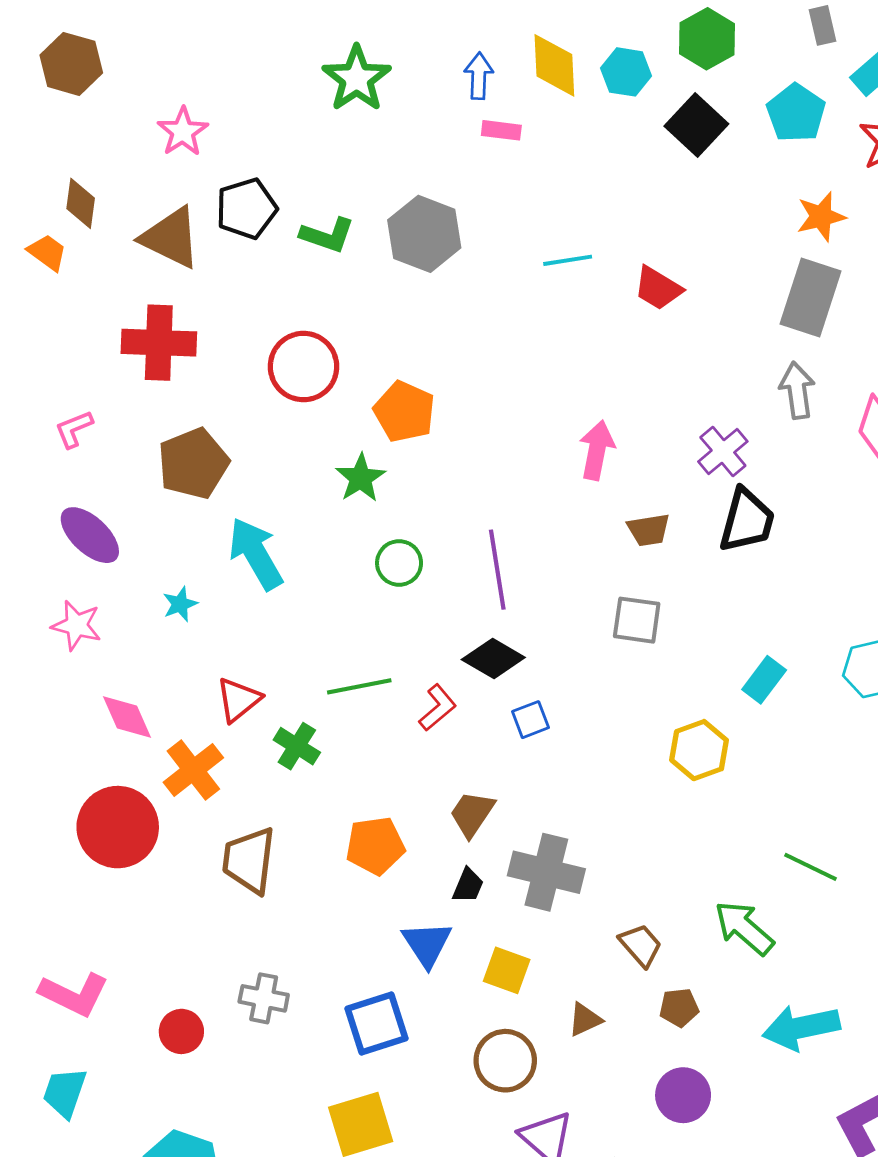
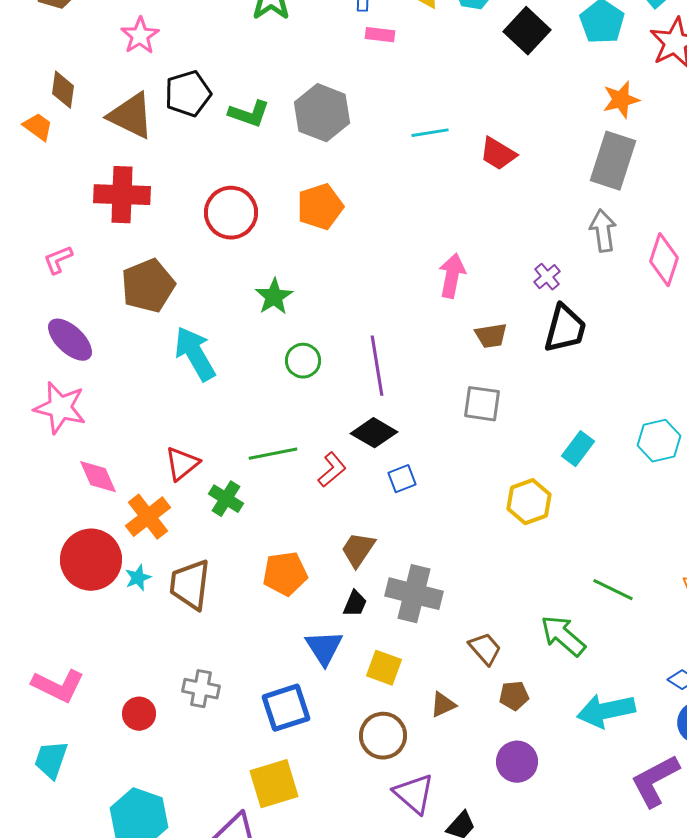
orange pentagon: (404, 412) -> (320, 207), moved, turned 30
purple cross: (723, 451) -> (547, 277), size x0.7
cyan star: (180, 604) -> (138, 578), moved
pink star: (77, 625) -> (60, 408), size x1.4

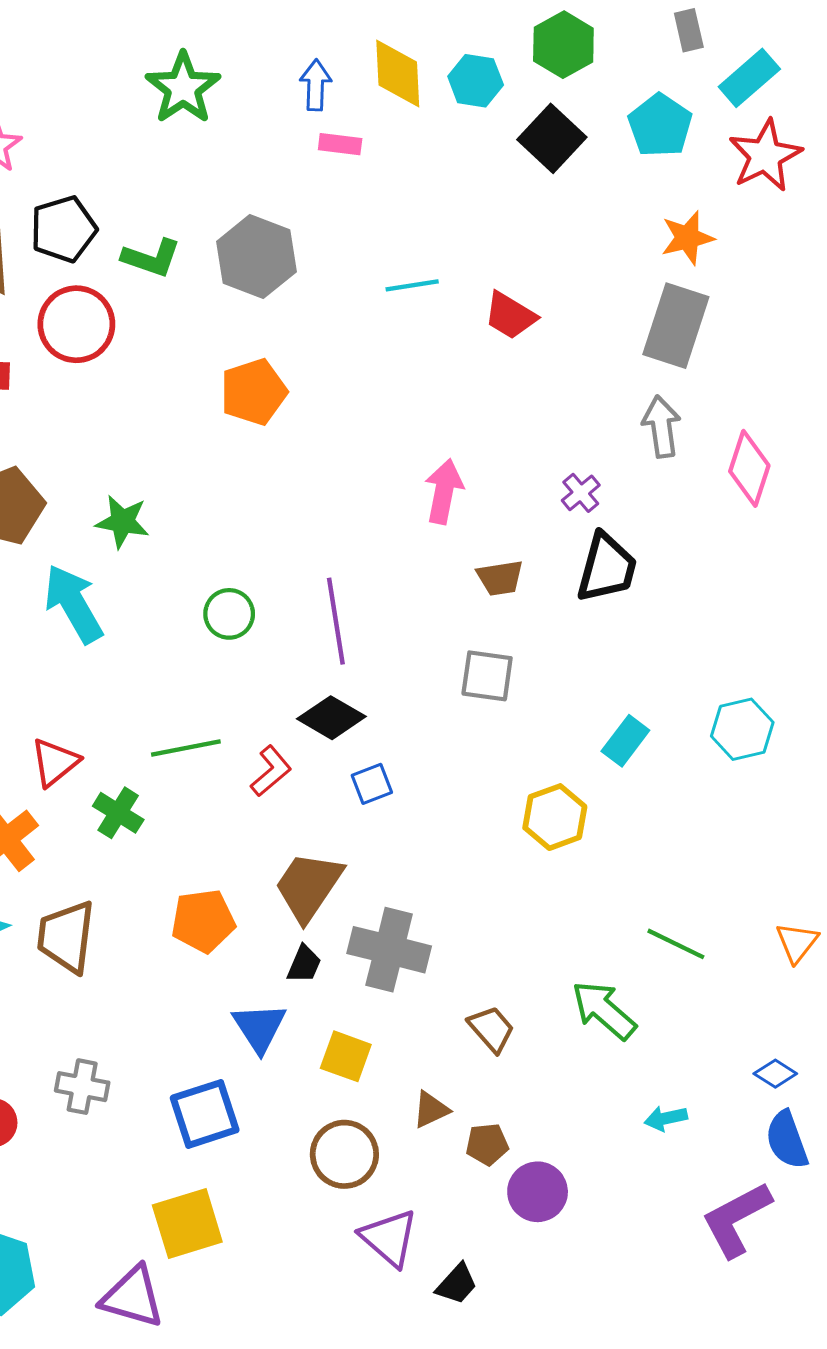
red circle: (231, 213) -> (76, 324), moved
green star: (274, 297) -> (122, 522), moved, turned -30
brown trapezoid: (358, 550) -> (308, 886), size x1.4
brown pentagon: (514, 696) -> (487, 1144), moved
cyan arrow: (606, 711) -> (666, 1118), size x0.5

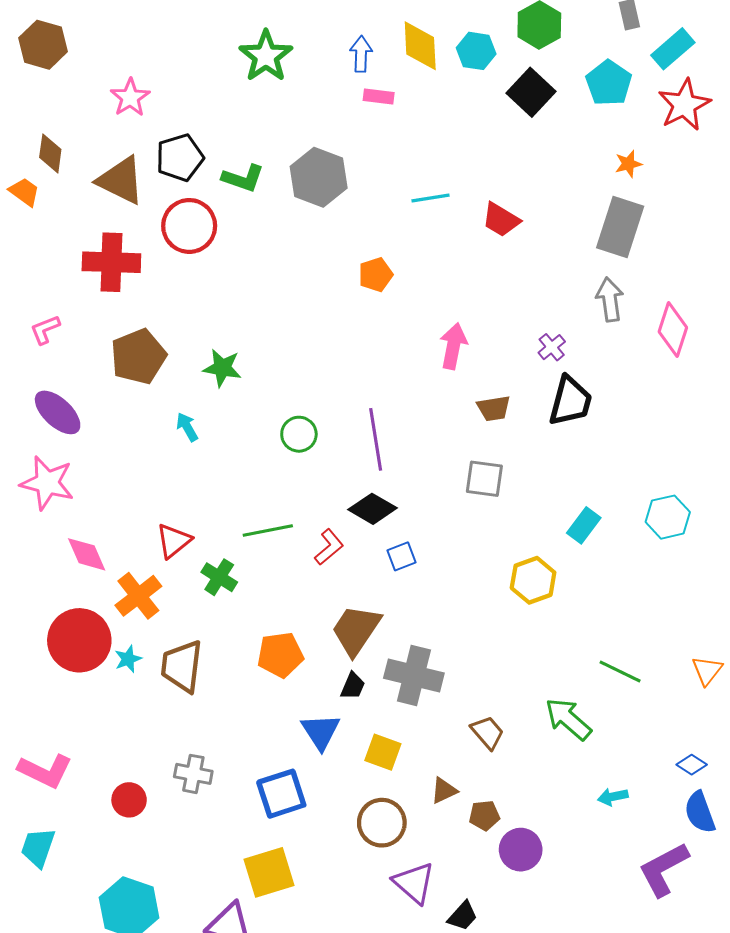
orange star: (687, 238) -> (628, 164), size x0.7
orange pentagon: (254, 392) -> (376, 275), moved, size x0.7
cyan arrow: (73, 604) -> (187, 427), size x0.5

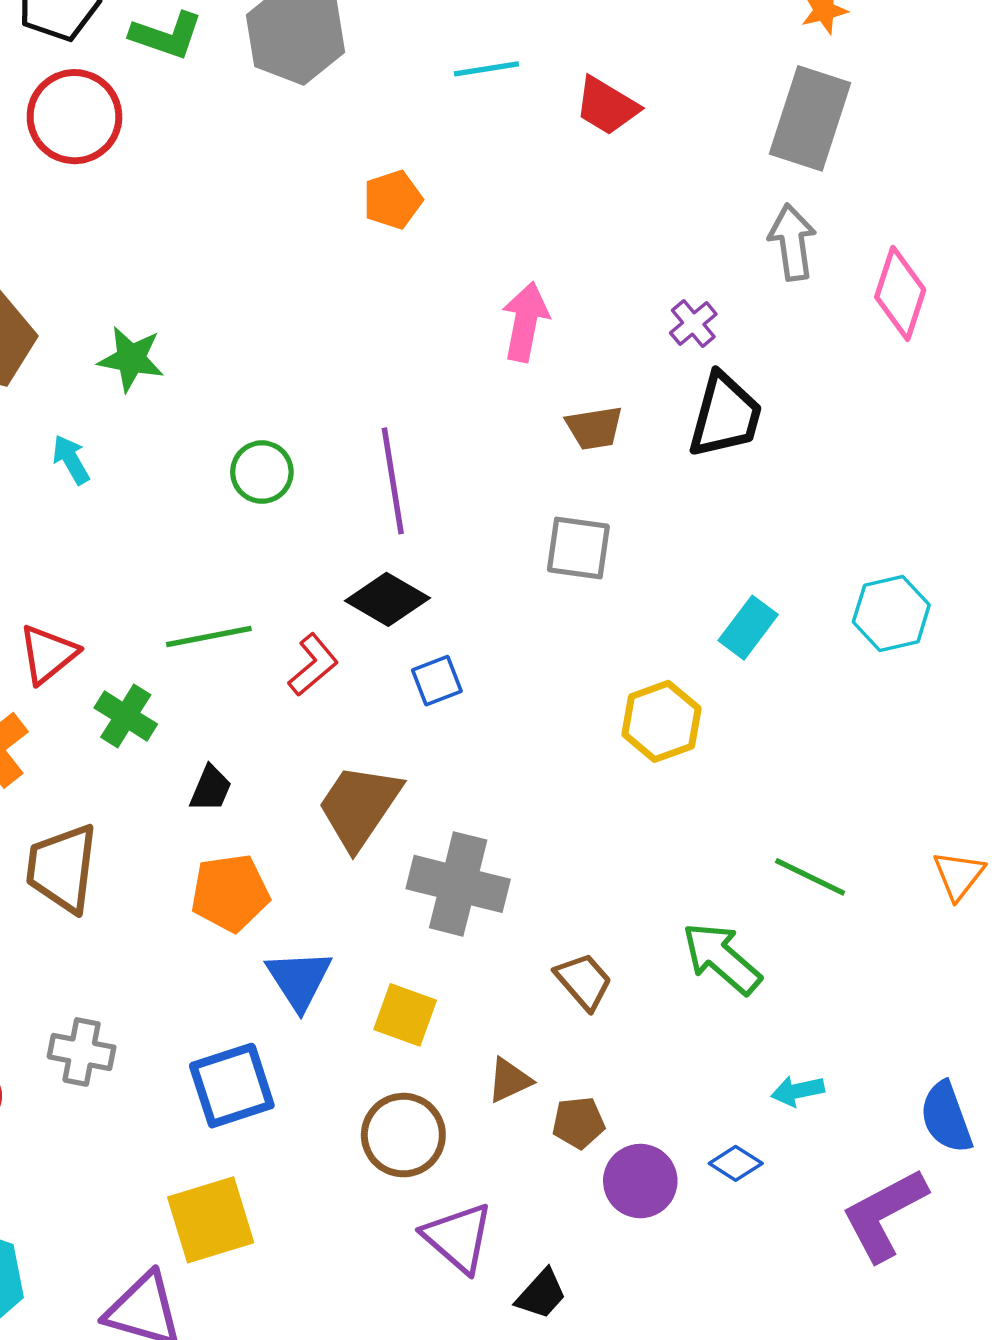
orange pentagon: (280, 655) -> (230, 893), moved
black trapezoid: (353, 686) -> (211, 788), moved
blue diamond: (692, 765) -> (736, 1163), moved

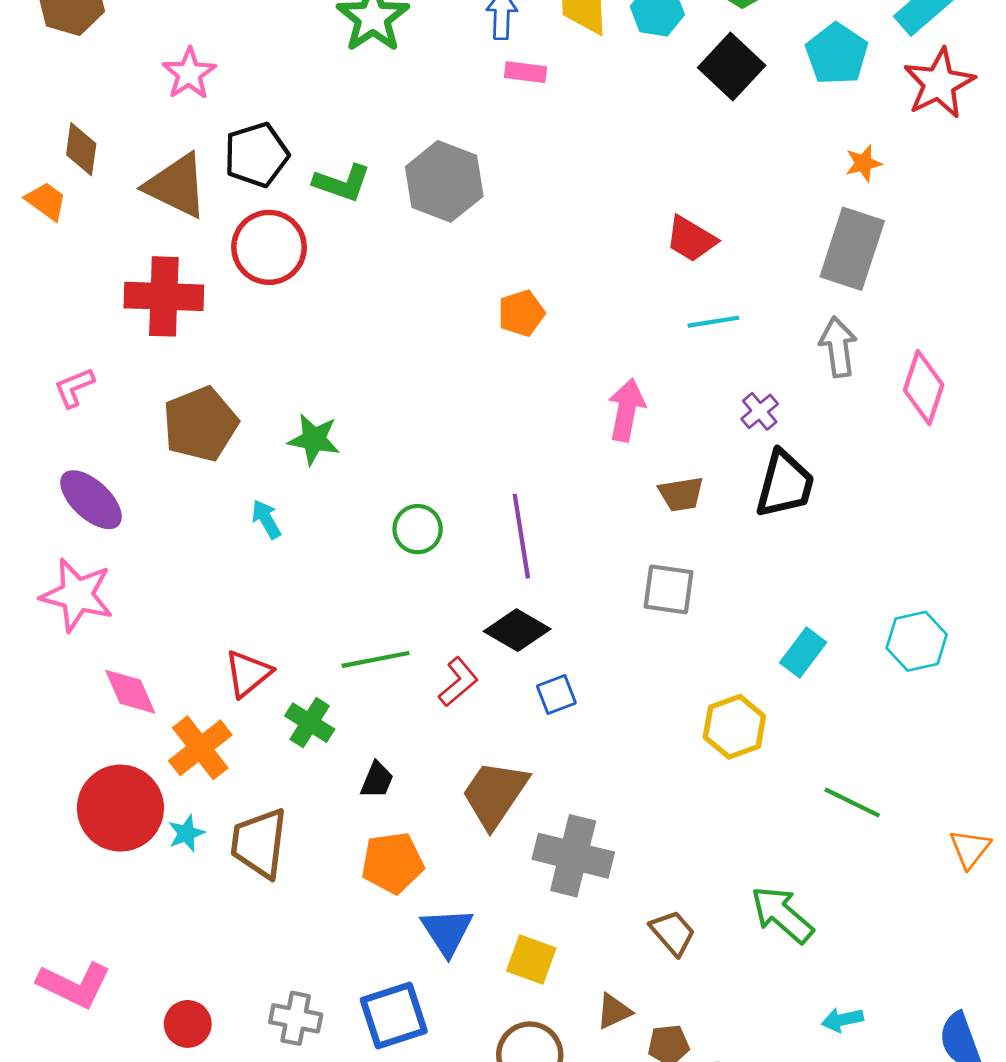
cyan line: (486, 69) -> (713, 322), moved
green line: (810, 877) -> (852, 802), moved
gray cross: (82, 1052) -> (296, 1018), moved

